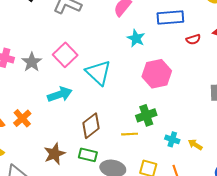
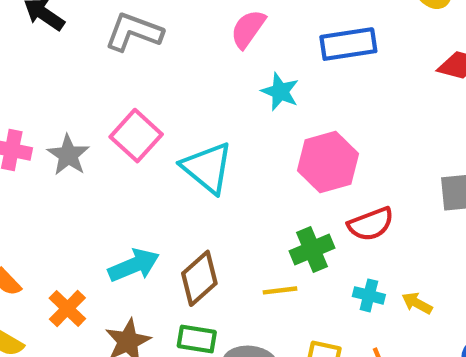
red semicircle: (193, 39) -> (371, 224), moved, size x1.5
cyan arrow: (60, 94) -> (134, 265), moved
orange cross: (22, 118) -> (67, 308), moved

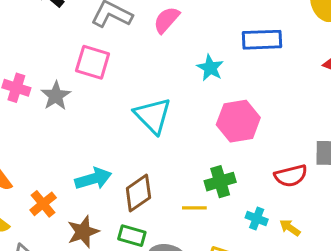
pink semicircle: (248, 29) -> (167, 20), moved
pink square: (136, 136) -> (93, 62), moved, turned -32
red semicircle: (371, 224) -> (291, 176), moved

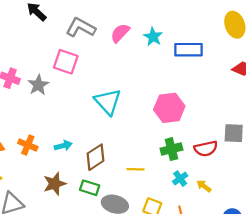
cyan star: (210, 68) -> (153, 37), moved
cyan arrow: (93, 179) -> (63, 146), size x0.7
green cross: (220, 182) -> (171, 149), moved
orange cross: (43, 204) -> (28, 145), moved, turned -30
cyan cross: (257, 218) -> (180, 179), turned 32

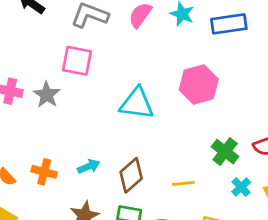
cyan triangle: (108, 102) -> (137, 103), turned -32
pink hexagon: (169, 108) -> (199, 84), moved
green cross: (171, 149) -> (225, 152), turned -30

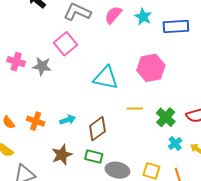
pink square: (77, 61) -> (66, 44), turned 35
gray star: (47, 95) -> (42, 66), turned -30
yellow line: (183, 183) -> (135, 108), moved

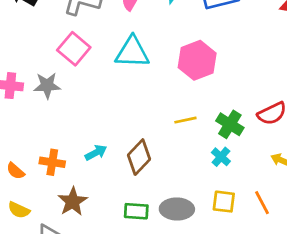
cyan triangle: (106, 78) -> (132, 52), moved
cyan cross: (175, 143) -> (221, 157), moved
brown star: (62, 155) -> (73, 202), moved
green rectangle: (94, 157) -> (136, 211), moved

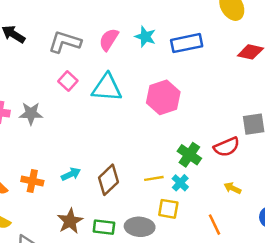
pink square: (74, 49) -> (68, 81), moved, size x0.7
yellow line: (185, 120) -> (154, 178), moved
brown star: (73, 202) -> (70, 221), moved
yellow square: (224, 202) -> (168, 209), moved

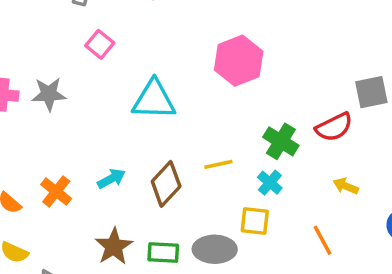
cyan triangle: (107, 88) -> (154, 100), moved
yellow line: (154, 178) -> (218, 164), moved
orange cross: (32, 181) -> (56, 191), turned 30

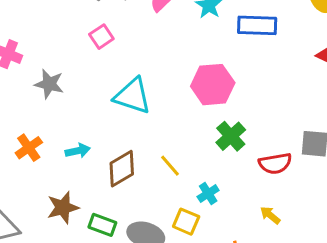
gray star: (49, 94) -> (49, 84), moved
green cross: (281, 141) -> (231, 136), moved
yellow line: (218, 164) -> (170, 166), turned 45

